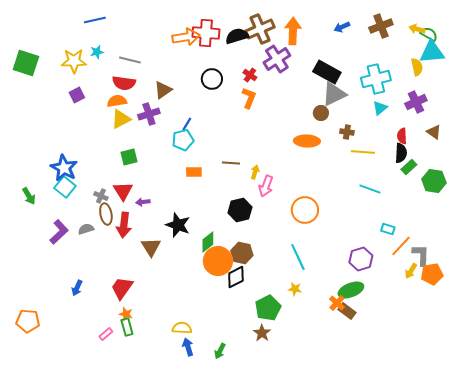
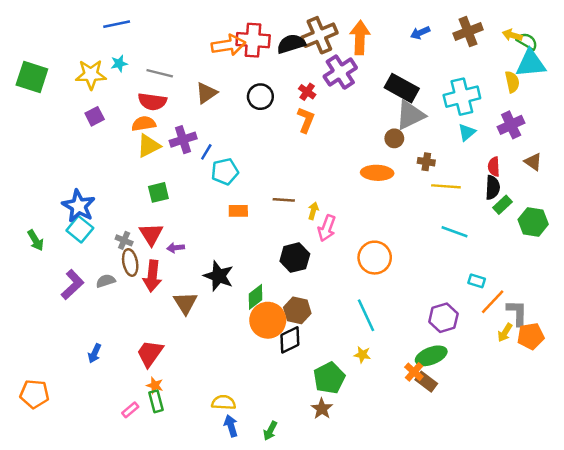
brown triangle: (163, 90) -> (206, 93), moved
blue line: (187, 124) -> (206, 152), moved

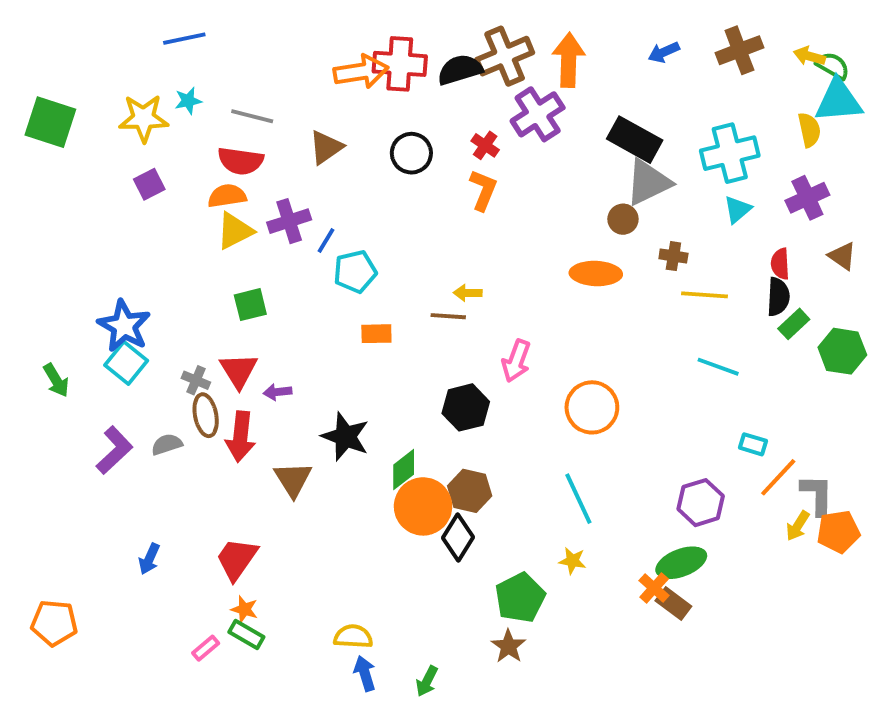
yellow arrow: (313, 211) -> (468, 293), moved, turned -105
black diamond: (290, 340) -> (458, 538), turned -32
green rectangle: (156, 401) -> (246, 635), turned -45

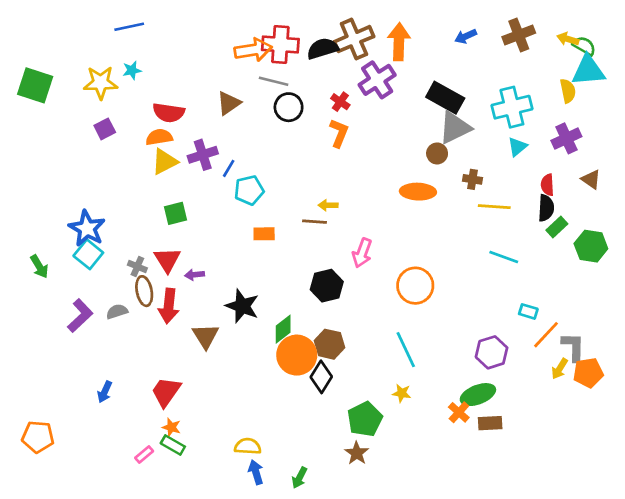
gray line: (252, 116) -> (274, 81), moved
brown rectangle: (673, 604) -> (490, 423), moved, turned -40

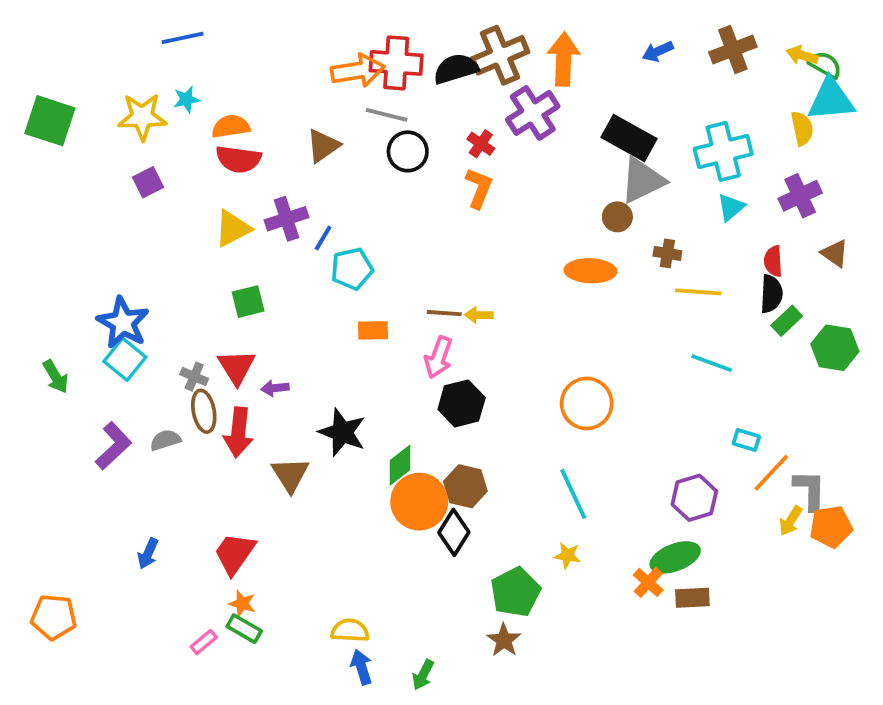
orange semicircle: (159, 137) -> (231, 126), moved
yellow arrow: (328, 205) -> (479, 315), moved
pink arrow: (362, 253) -> (438, 357), moved

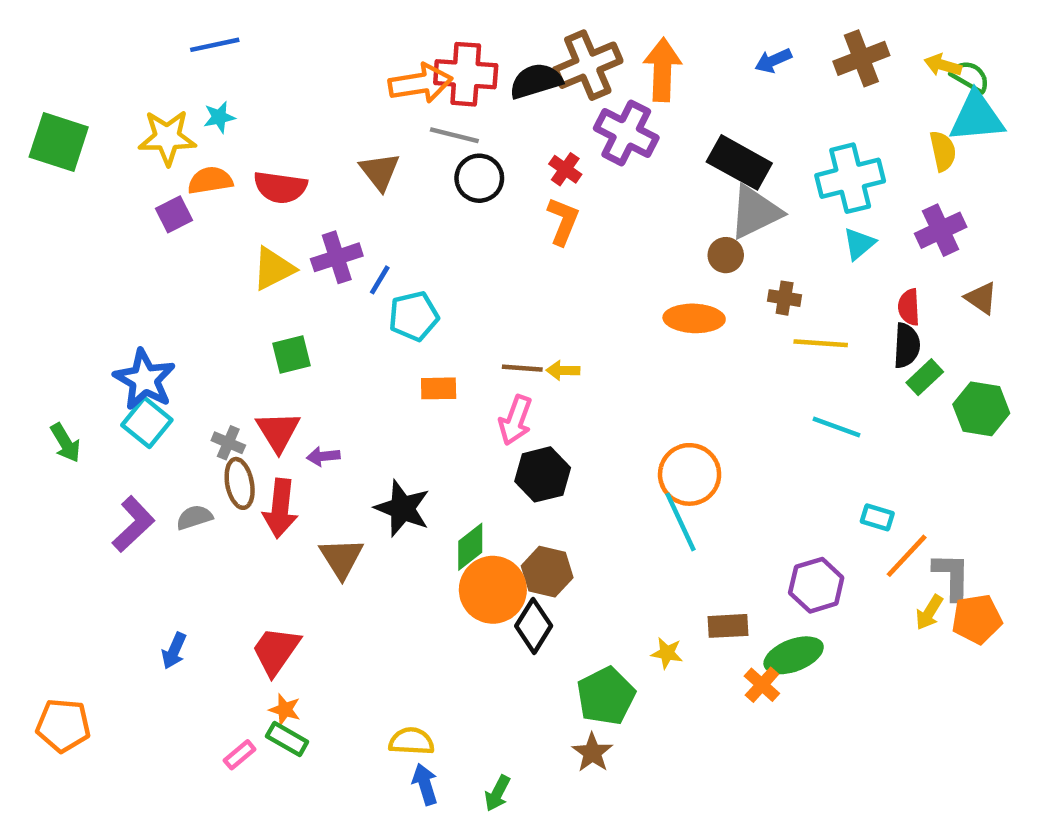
purple cross: (533, 113) -> (626, 133), turned -30
orange semicircle: (231, 126) -> (210, 180), moved
brown triangle: (323, 146) -> (380, 171), turned -33
cyan line: (573, 494) -> (681, 522), moved
brown rectangle: (692, 598) -> (728, 626), moved

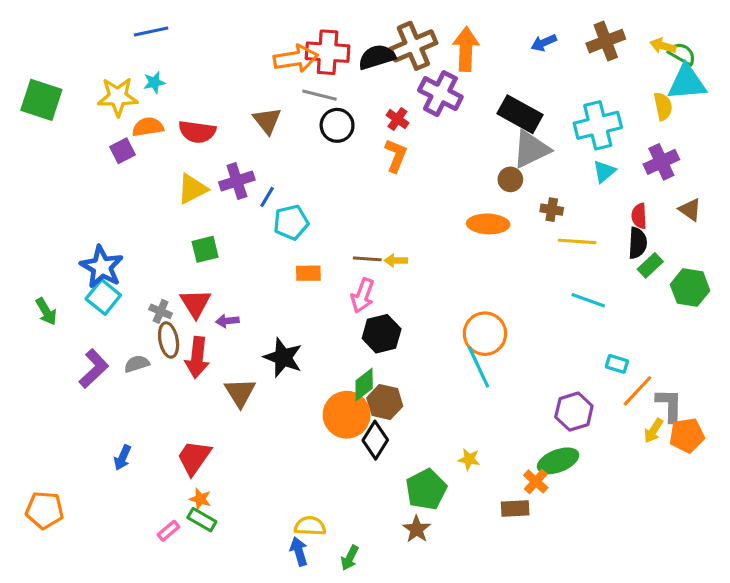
green diamond: (470, 547) -> (364, 385), moved
brown rectangle: (728, 626) -> (515, 509), moved
yellow semicircle: (411, 741) -> (310, 526), moved

